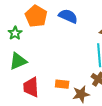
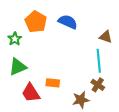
orange rectangle: (62, 84) -> (53, 83), moved
red trapezoid: (31, 87) -> (31, 93), turned -30

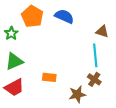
red trapezoid: (31, 93) -> (14, 87), moved, turned -85

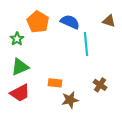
brown triangle: (102, 31) -> (109, 21), moved
cyan line: (95, 55) -> (86, 44), moved
brown star: (77, 94) -> (70, 100), moved

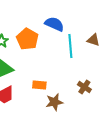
brown triangle: (109, 21) -> (93, 40), moved
orange pentagon: (38, 22) -> (27, 39), moved

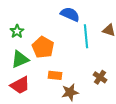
orange pentagon: (27, 39) -> (43, 47), moved

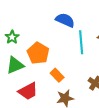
orange rectangle: (55, 75) -> (57, 75), moved, turned 40
red trapezoid: (20, 85) -> (28, 91), moved

